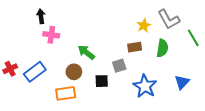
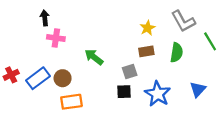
yellow star: (144, 26) -> (147, 28), moved
brown circle: (74, 72) -> (63, 78), moved
black square: (102, 81) -> (124, 92), moved

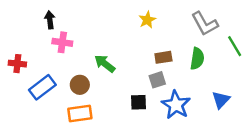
yellow star: (147, 28) -> (147, 20), moved
gray square: (130, 72) -> (157, 80), moved
red cross: (11, 75) -> (17, 64), moved, turned 32
brown circle: (63, 78) -> (80, 85), moved

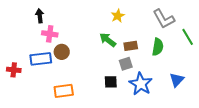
red cross: (17, 64) -> (14, 70), moved
green arrow: (105, 64) -> (108, 40), moved
brown circle: (80, 85) -> (62, 52), moved
blue rectangle: (42, 87) -> (41, 59), moved, turned 30

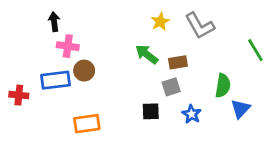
gray L-shape: (164, 19) -> (200, 26), moved
green semicircle: (158, 47) -> (223, 86), moved
blue star: (141, 84) -> (192, 114), size x0.6

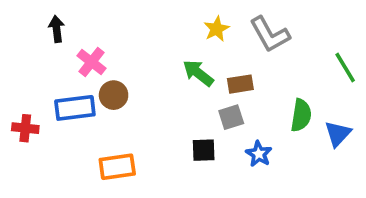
black arrow: (54, 22) -> (57, 29), moved
pink cross: (68, 46) -> (91, 62), turned 30
blue triangle: (240, 109) -> (338, 134), moved

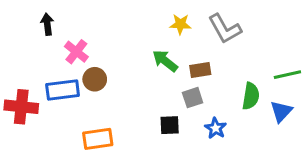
yellow star: (216, 29) -> (180, 24), turned 30
green line: (345, 67) -> (287, 75), moved, turned -72
red cross: (25, 128) -> (21, 107), size x1.5

